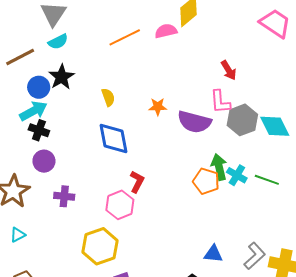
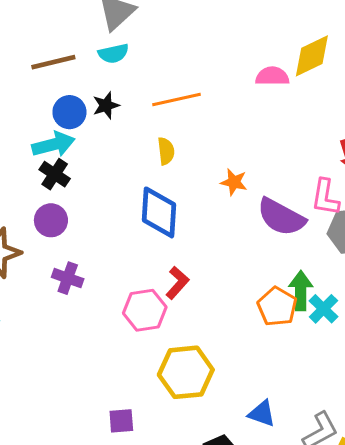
orange line: (125, 37) -> (177, 99), moved
black star: (62, 77) -> (106, 105), size x0.7
yellow hexagon: (100, 246) -> (186, 372), moved

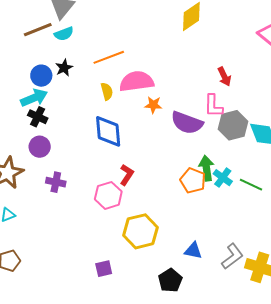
brown line: (53, 62) -> (38, 30), moved
pink semicircle: (272, 76) -> (137, 81), moved, size x1.6

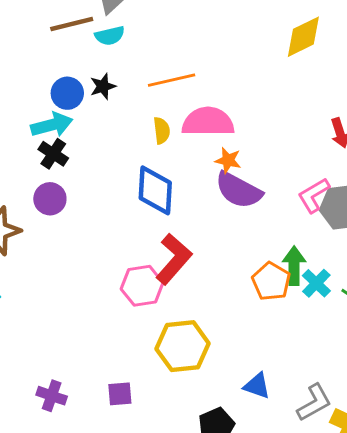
pink L-shape: (213, 106) -> (314, 195), moved, turned 50
purple semicircle: (187, 123) -> (239, 190), moved
red L-shape: (127, 175) -> (174, 259), size x1.6
purple cross: (56, 182) -> (52, 396), moved

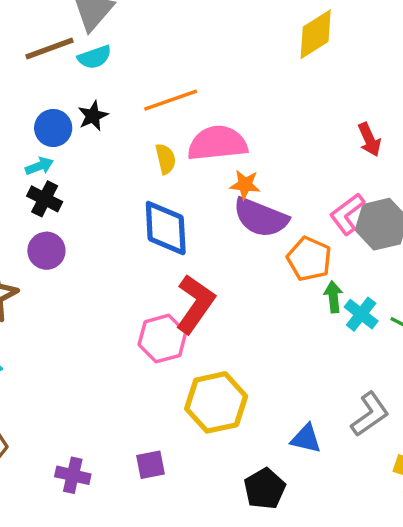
cyan arrow: (52, 125) -> (39, 166), size x0.6
green arrow: (294, 266) -> (333, 297), size x0.7
orange pentagon: (271, 281) -> (309, 259), moved
gray L-shape: (314, 403) -> (370, 414), moved

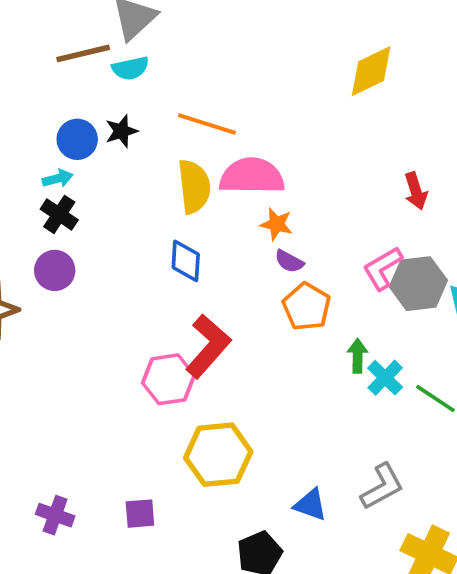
orange line: (171, 100) -> (207, 124), turned 30
yellow semicircle: (166, 159) -> (194, 187), size x1.6
purple semicircle: (261, 217) -> (289, 261), size x0.5
blue diamond: (166, 228) -> (186, 261), size x0.7
orange pentagon: (309, 259) -> (307, 307), moved

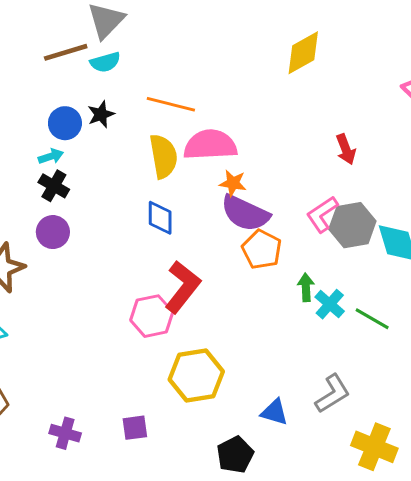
purple semicircle: (289, 261) -> (245, 213), size x2.0

